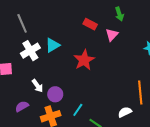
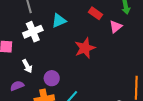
cyan triangle: (53, 45) -> (59, 21), moved
white arrow: (37, 86) -> (27, 66), moved

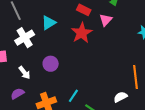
red star: (85, 48) -> (82, 33), moved
purple circle: (52, 78) -> (51, 64), moved

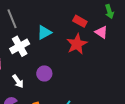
pink triangle: (106, 20) -> (101, 32), turned -40

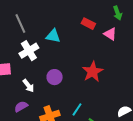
cyan triangle: (44, 32) -> (53, 36), turned 42
red star: (77, 44) -> (93, 72), moved

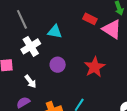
pink triangle: (110, 34) -> (112, 29), size x1.5
purple circle: (55, 77) -> (58, 65), moved

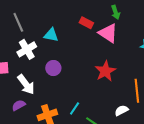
red star: (95, 67) -> (105, 71), moved
white arrow: (30, 81) -> (26, 84), size x1.5

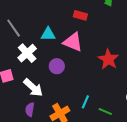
pink triangle: (108, 33) -> (73, 42), moved
purple semicircle: (19, 105) -> (30, 110), turned -40

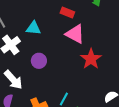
pink triangle: (73, 42) -> (75, 34), moved

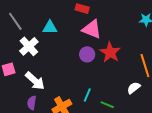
purple circle: (39, 61) -> (87, 54), moved

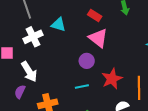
red star: (110, 52) -> (112, 79), moved
cyan line: (87, 95) -> (82, 86), moved, turned 40

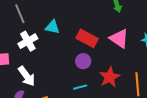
red rectangle: (95, 15) -> (87, 38), moved, size x1.5
pink triangle: (98, 38) -> (119, 38), moved

